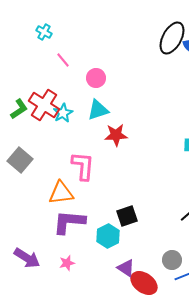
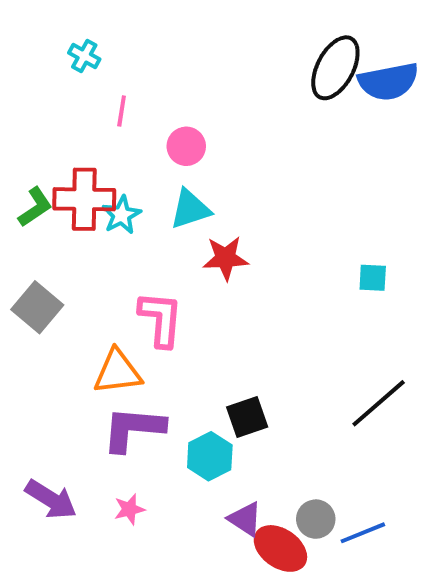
pink line: (63, 60) -> (122, 111), turned 49
red cross: (44, 105) -> (84, 199), turned -32
gray circle: (172, 260) -> (316, 519), moved

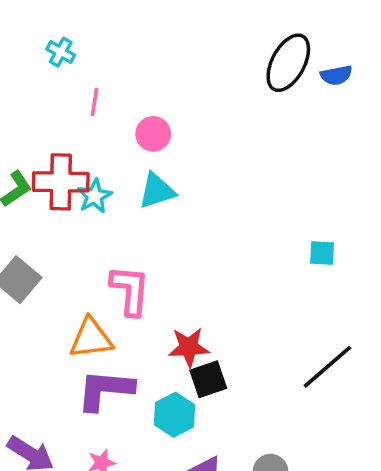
blue semicircle: (388, 82) -> (336, 75), size x0.6
red star: (226, 258) -> (189, 347), moved

